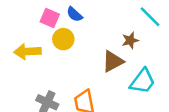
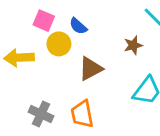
blue semicircle: (74, 14) -> (78, 26), moved
brown triangle: (113, 61) -> (91, 69), moved

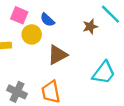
brown star: (133, 45) -> (90, 27), moved

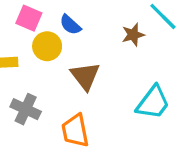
brown triangle: (58, 55) -> (85, 76), turned -40
gray cross: (17, 92) -> (26, 109), moved

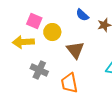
pink square: (29, 18) -> (34, 21), moved
blue semicircle: (70, 25) -> (82, 15), moved

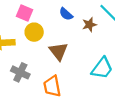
pink square: (34, 21) -> (25, 13), moved

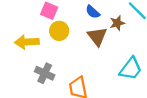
brown triangle: (59, 51) -> (97, 36), moved

